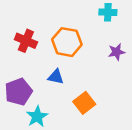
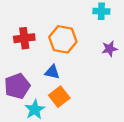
red cross: (26, 41) -> (24, 38), turned -30
orange square: (84, 103) -> (59, 97), moved

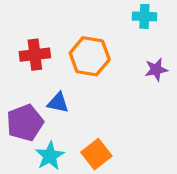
blue triangle: (52, 72) -> (58, 103), moved
orange square: (59, 97) -> (96, 154), moved

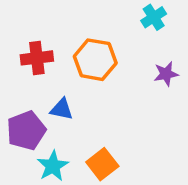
cyan cross: (144, 16) -> (154, 17), turned -35

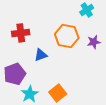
orange hexagon: (95, 60) -> (67, 36), moved
blue triangle: (62, 109) -> (41, 55), moved, turned -32

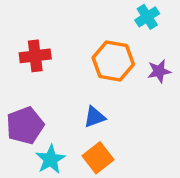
blue triangle: (41, 55) -> (95, 117), moved

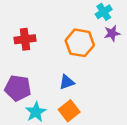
purple star: (159, 71) -> (112, 33), moved
purple pentagon: (25, 125) -> (18, 88), turned 30

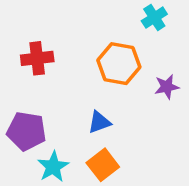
purple star: (112, 33) -> (167, 87), moved

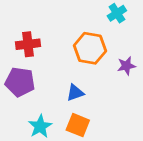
purple pentagon: (27, 131) -> (20, 82), moved
orange square: (103, 165) -> (78, 125), turned -30

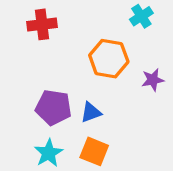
red cross: (28, 44) -> (42, 24), moved
purple pentagon: (20, 82) -> (53, 107), moved

